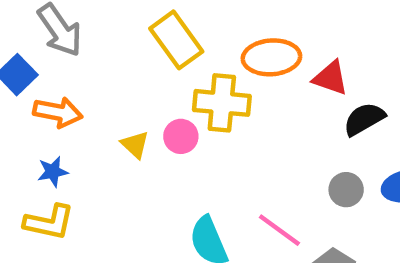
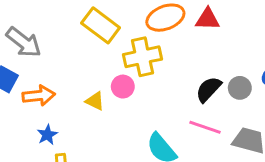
black semicircle: (364, 119) -> (209, 89), moved

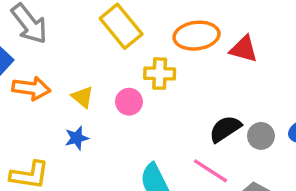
yellow cross: (143, 57) -> (160, 74), size x0.7
yellow triangle: (95, 101) -> (83, 97), moved
blue star: (47, 135) -> (77, 138), moved

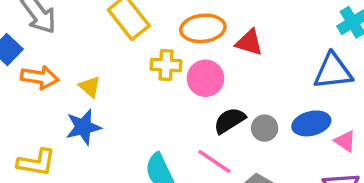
pink circle: (129, 102) -> (205, 78), moved, size x1.4
blue star: (77, 138) -> (83, 127), size x1.5

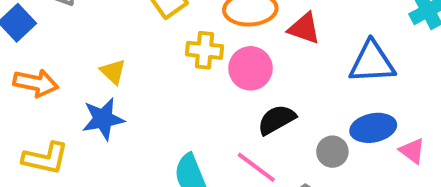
blue triangle: (333, 71) -> (372, 62), moved
orange arrow: (40, 77) -> (36, 83), moved
gray circle: (265, 128) -> (332, 152), moved

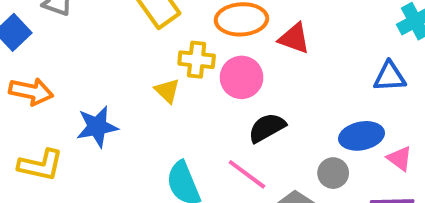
blue triangle: (372, 62) -> (390, 77), moved, size x0.7
yellow triangle: (113, 72) -> (167, 91), moved
gray circle: (332, 152) -> (333, 173), moved

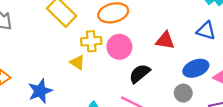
red triangle: (294, 38) -> (165, 40), moved
blue triangle: (390, 77) -> (206, 31), turned 30

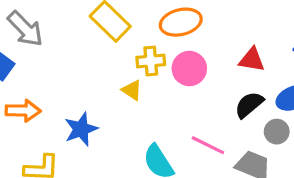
black semicircle: (140, 74) -> (249, 105), moved

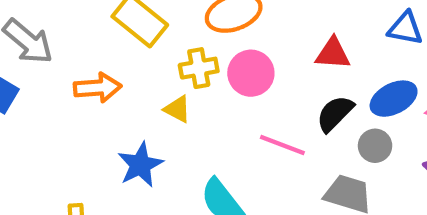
orange arrow: (23, 111) -> (98, 88), moved
blue star: (81, 129) -> (140, 165), moved
pink line: (208, 145) -> (282, 145), moved

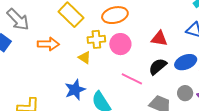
gray circle: (375, 146) -> (185, 93), moved
blue star: (140, 165) -> (75, 90), moved

